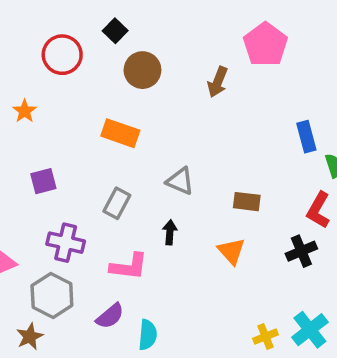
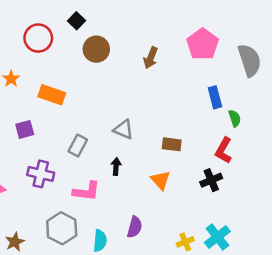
pink pentagon: (265, 44) -> (203, 44), moved
orange rectangle: (120, 133) -> (52, 95), moved
gray hexagon: (52, 296) -> (62, 228), moved
purple semicircle: (110, 316) -> (135, 227), moved, turned -35

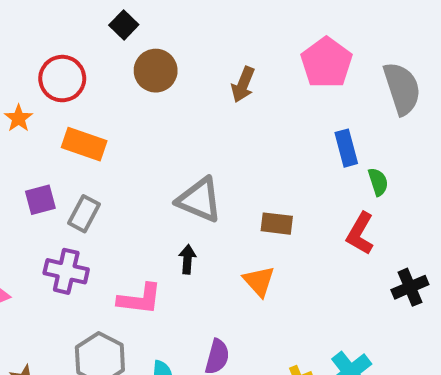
red circle: (38, 38) -> (62, 79), moved
gray triangle: (123, 129) -> (199, 200), size x1.4
gray rectangle: (78, 146) -> (84, 214), moved
black cross: (211, 180) -> (410, 287), moved

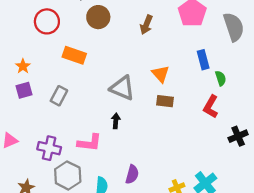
orange star: (19, 118) -> (23, 66), moved
orange rectangle: (84, 144) -> (74, 55), moved
purple square: (40, 200) -> (24, 90), moved
purple cross: (66, 271) -> (49, 148), moved
orange triangle: (259, 281) -> (161, 74), moved

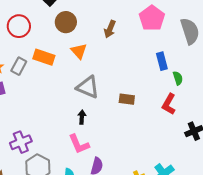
orange triangle: (161, 74) -> (79, 51), moved
gray rectangle: (59, 96) -> (19, 66), moved
pink L-shape: (90, 143) -> (79, 144), moved, turned 60
purple cross: (49, 148) -> (21, 142), turned -35

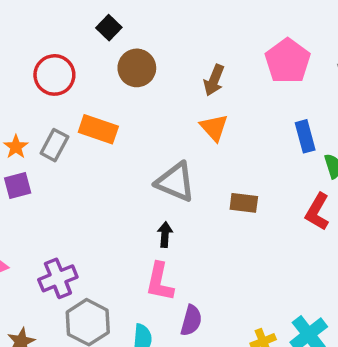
orange triangle: (79, 51) -> (214, 128), moved
pink L-shape: (79, 144) -> (160, 282), turned 35

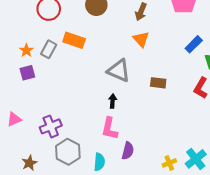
blue rectangle: (305, 136) -> (194, 44), turned 60

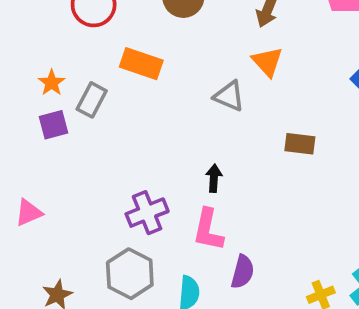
gray rectangle: (49, 49) -> (92, 100), moved
gray triangle: (119, 71) -> (229, 96), moved, size x0.7
purple cross: (51, 126) -> (147, 213), moved

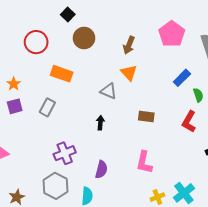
gray rectangle: (92, 100) -> (47, 107), moved
black arrow: (214, 178) -> (100, 123), moved
pink L-shape: (208, 230) -> (144, 162), moved
purple semicircle: (243, 272) -> (101, 170), moved

